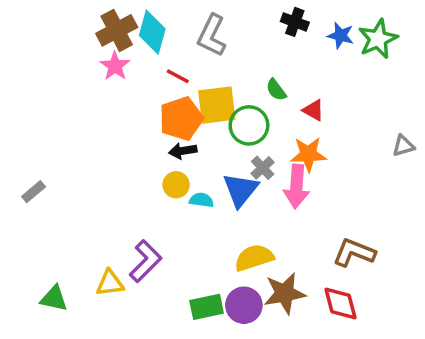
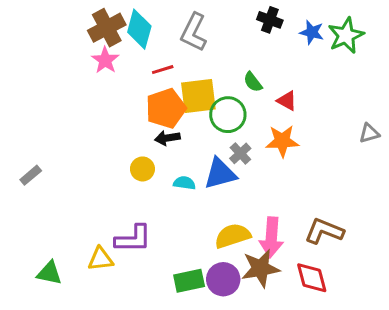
red line: (178, 76) -> (163, 70), turned -45
yellow circle: (176, 185) -> (142, 169), moved
pink arrow: (296, 186) -> (271, 237), moved
blue triangle: (240, 190) -> (220, 174), turned 36
purple L-shape: (145, 261) -> (133, 239), turned 45

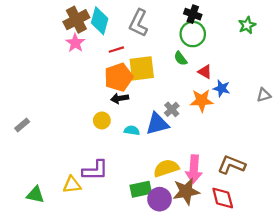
blue star: (312, 32) -> (222, 88), moved
green star: (346, 35) -> (247, 25), size x0.7
green circle: (228, 115) -> (193, 34), moved
green rectangle: (189, 281) -> (141, 189), moved

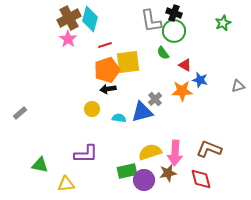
gray L-shape: (138, 23) -> (151, 21), moved, turned -35
yellow triangle: (72, 185) -> (66, 184), moved
brown star: (186, 191) -> (168, 173), size x0.7
green triangle: (35, 195) -> (40, 165), moved

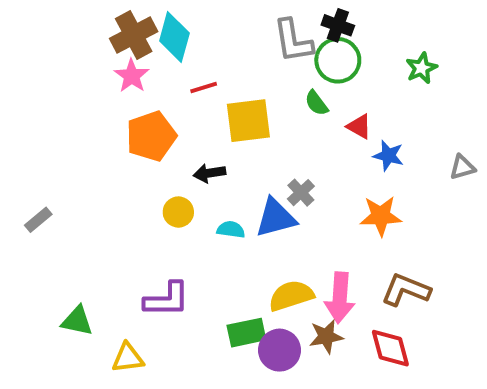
green star: (223, 23) -> (421, 68), moved
orange pentagon: (107, 70) -> (151, 136), moved
orange star: (182, 91) -> (381, 216), moved

